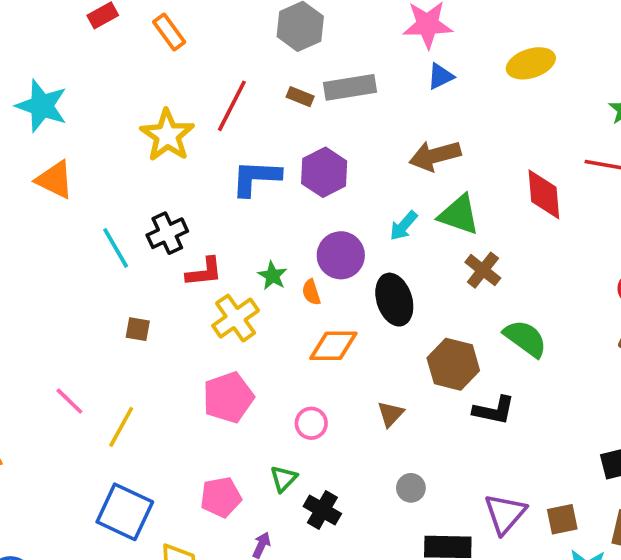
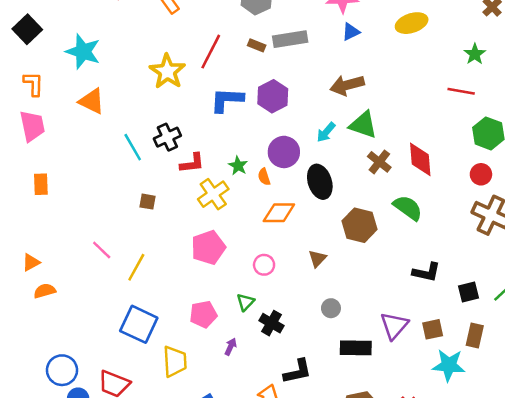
red diamond: (544, 194) -> (420, 159), moved
black L-shape: (494, 410) -> (426, 272), moved

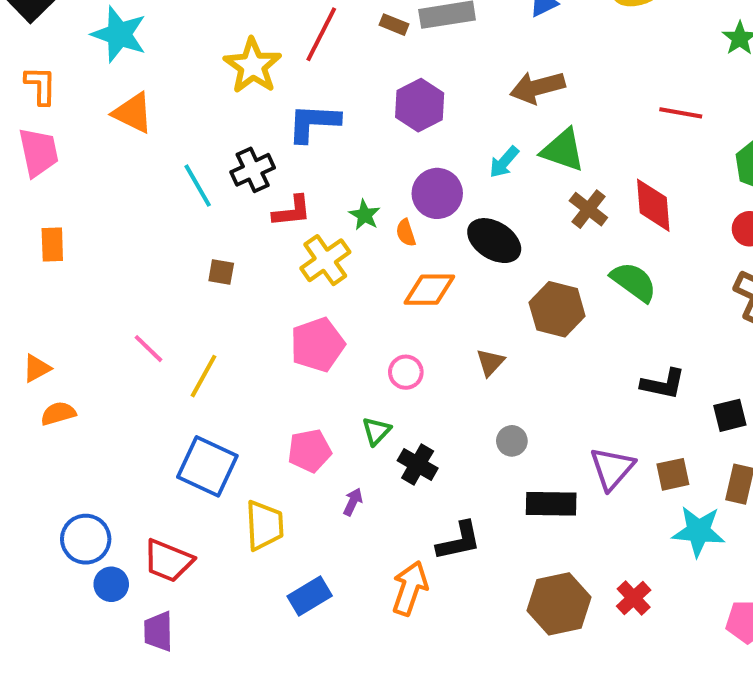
red line: (461, 91) -> (681, 113), moved
blue L-shape: (227, 100) -> (314, 123), moved
black ellipse: (320, 182) -> (494, 241), turned -40

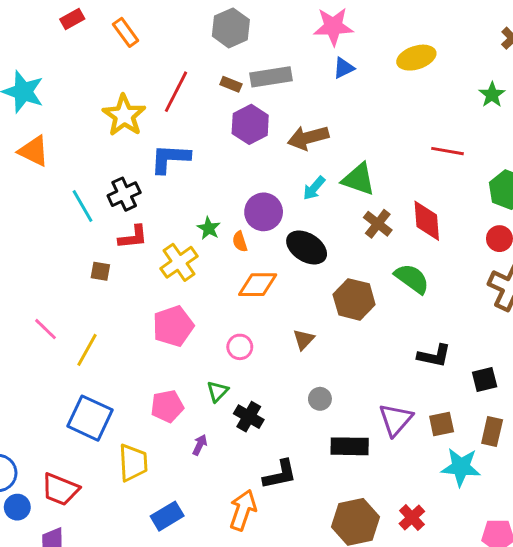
brown arrow: (537, 87) -> (308, 138), moved
purple hexagon: (420, 105) -> (250, 124), moved
red L-shape: (292, 211) -> (133, 237), moved

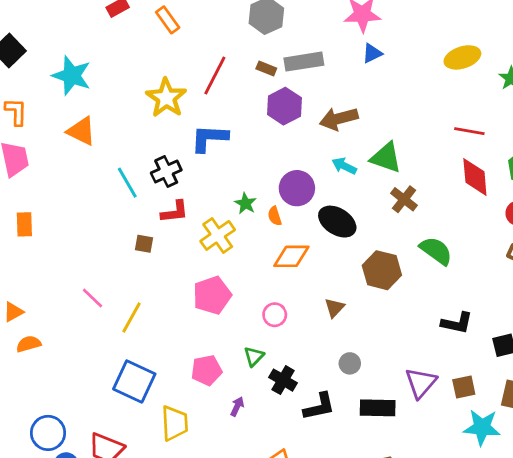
yellow ellipse: (416, 58) -> (462, 57), moved
cyan arrow: (314, 188) -> (344, 166), turned 75
red diamond: (427, 221) -> (475, 177), moved
black L-shape: (280, 474) -> (319, 407), moved

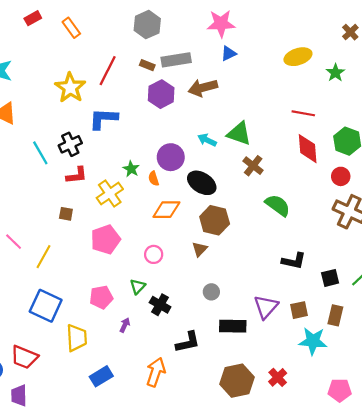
brown arrow: (339, 119) -> (203, 88), moved
brown square: (144, 244) -> (66, 214), moved
brown hexagon: (382, 270) -> (215, 220), moved
black L-shape: (319, 407) -> (188, 342), moved

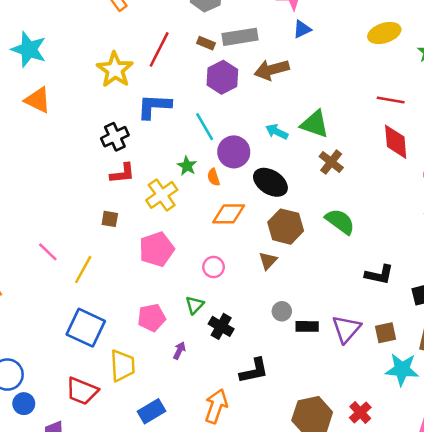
cyan line: (40, 153) -> (205, 127), moved
green semicircle: (278, 205) -> (340, 221), moved
black rectangle: (233, 326) -> (307, 326), moved, size x0.7
red trapezoid: (24, 357) -> (82, 391), moved

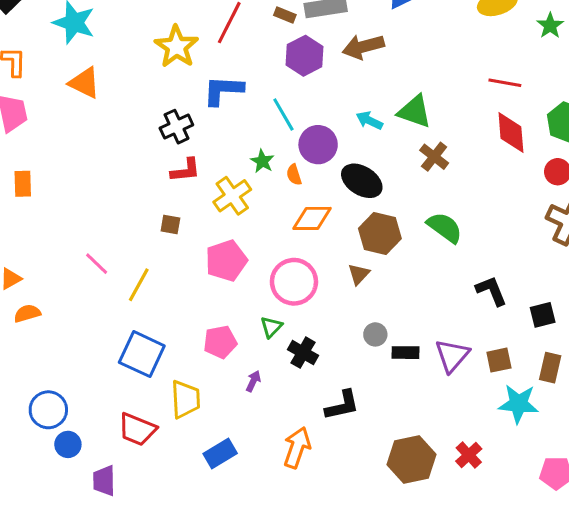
pink circle: (214, 267) -> (294, 282), size x1.8
black L-shape: (379, 275) -> (491, 291), turned -124

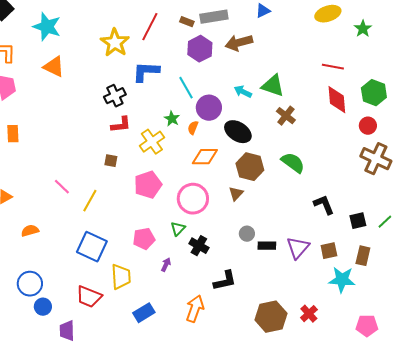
orange semicircle: (294, 175) -> (193, 128), turned 40
orange semicircle: (27, 313) -> (30, 231), moved

